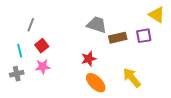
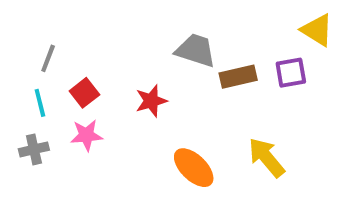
gray line: (31, 25) -> (48, 58), moved
red star: (89, 59) -> (151, 101), moved

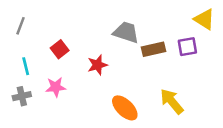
gray line: (48, 58) -> (21, 26), moved
red square: (84, 93) -> (60, 49), moved

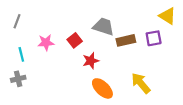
red square: (60, 49) -> (75, 40), moved
red star: (97, 65) -> (91, 61), moved
pink star: (56, 87) -> (46, 43), moved

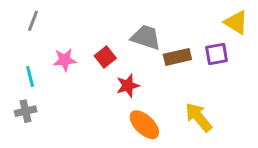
gray line: (17, 21) -> (33, 21), moved

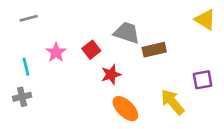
gray line: (33, 21) -> (29, 18), turned 54
purple square: (217, 54) -> (203, 80), moved
pink star: (65, 60) -> (56, 52), turned -30

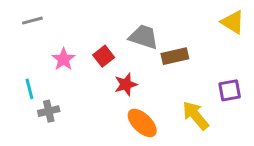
cyan line: (26, 67) -> (29, 89), moved
gray cross: (22, 97) -> (49, 111), moved

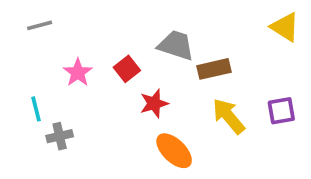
yellow arrow: (196, 116) -> (229, 116), moved

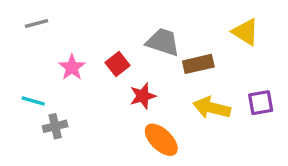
yellow triangle: (285, 27) -> (245, 32), moved
cyan line: (36, 109) -> (33, 101), turned -60
yellow arrow: (229, 116) -> (212, 108), turned -36

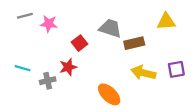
yellow triangle: (245, 32) -> (166, 21), turned -36
pink star: (72, 67) -> (49, 24), moved, turned -30
red star: (143, 96) -> (68, 67), moved
gray cross: (55, 126) -> (48, 81), moved

